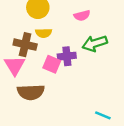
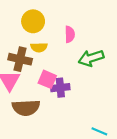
pink semicircle: (82, 16) -> (70, 34), moved, turned -77
purple cross: (67, 56) -> (60, 88), moved

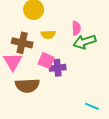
pink semicircle: (70, 34) -> (76, 28), moved
yellow semicircle: (39, 47) -> (48, 35), moved

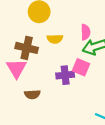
pink square: (46, 61) -> (81, 67), moved
brown semicircle: (27, 86) -> (32, 94), size x0.6

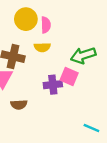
pink semicircle: (85, 32) -> (46, 25), moved

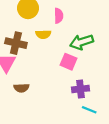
pink semicircle: (46, 25) -> (59, 16), moved
purple cross: (53, 85) -> (80, 89), moved

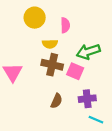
brown cross: (16, 43) -> (52, 65), moved
brown semicircle: (21, 88) -> (57, 101), moved, turned -64

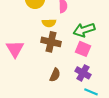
pink square: (75, 71) -> (83, 49), moved
purple cross: (87, 99) -> (83, 73), turned 35

